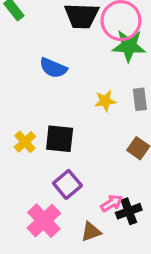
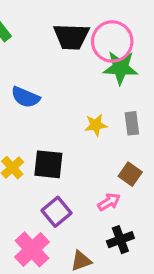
blue semicircle: (53, 68) -> (25, 97), moved
pink arrow: (112, 203) -> (109, 202), moved

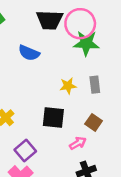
blue semicircle: (25, 97) -> (29, 53), moved
black square: (48, 164) -> (53, 118), moved
purple square: (57, 212) -> (25, 150), moved

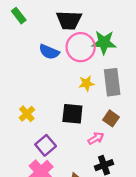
pink circle: (80, 24) -> (81, 47), moved
gray rectangle: (95, 85) -> (112, 82), size x1.6

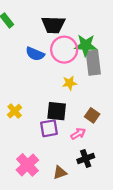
gray rectangle: (112, 82) -> (93, 63), moved
purple square: (46, 145) -> (49, 128), moved, turned 30

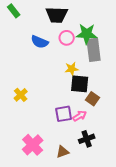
pink circle: (64, 50) -> (67, 38), size x0.6
black square: (57, 111) -> (80, 84), moved
purple square: (49, 128) -> (64, 114), moved

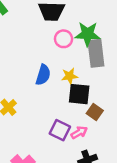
blue semicircle: (40, 42) -> (43, 75), moved, turned -96
purple square: (64, 114) -> (60, 130), turned 36

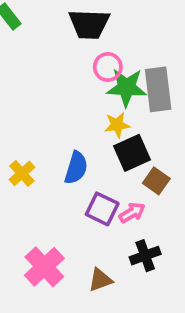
green star: (88, 34) -> (126, 88), moved
blue semicircle: (43, 75) -> (76, 168), moved
black square: (79, 94) -> (132, 153), turned -30

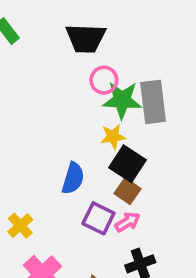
black square: (132, 153) -> (128, 164), turned -33
yellow cross: (22, 173) -> (20, 226), moved
brown square: (156, 181) -> (128, 191), moved

